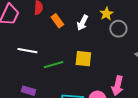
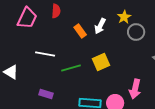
orange rectangle: (57, 21) -> (80, 31), moved
yellow square: (83, 59) -> (101, 62), turned -30

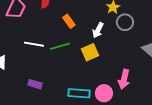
white arrow: (100, 26) -> (98, 30), moved
green line: (71, 68) -> (60, 46), moved

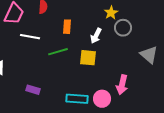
orange rectangle: (69, 21) -> (67, 27), turned 40
white line: (34, 44) -> (30, 37), moved
yellow square: (90, 52) -> (88, 58), turned 30

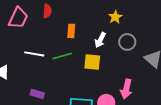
gray circle: (123, 28) -> (127, 42), moved
white line: (30, 37) -> (34, 54), moved

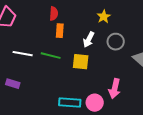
red semicircle: (47, 11) -> (54, 14), moved
green line: (62, 56) -> (51, 56), turned 30
purple rectangle: (37, 94) -> (13, 84), moved

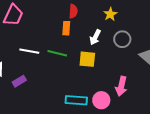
red semicircle: (54, 14) -> (73, 11), moved
purple rectangle: (13, 84) -> (19, 81), turned -48

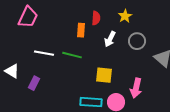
red semicircle: (73, 11) -> (96, 18), moved
yellow square: (87, 59) -> (104, 75), moved
purple rectangle: (19, 81) -> (34, 83), turned -32

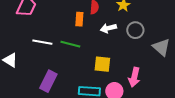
white arrow: (110, 39) -> (108, 28), turned 49
purple rectangle: (34, 83) -> (48, 81), moved, size x1.5

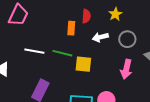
yellow square: (102, 64) -> (83, 64), moved
pink arrow: (134, 77) -> (126, 69), moved

